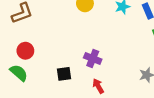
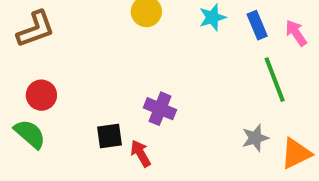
red arrow: (98, 86) -> (141, 153), moved

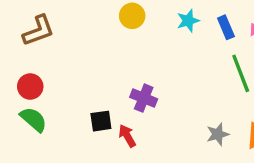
red circle: (41, 95) -> (30, 87), moved
gray star: (255, 138) -> (218, 134), moved

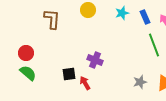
brown L-shape: (38, 31) -> (52, 19), moved, turned -65

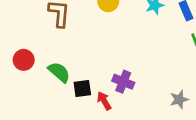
purple cross: (95, 60) -> (123, 82), moved
green semicircle: (28, 73) -> (59, 72), moved

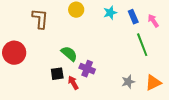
red circle: (24, 60) -> (14, 53), size x1.5
green semicircle: (59, 72) -> (69, 54), moved

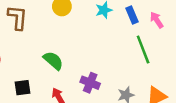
purple cross: (87, 69) -> (90, 83), moved
black square: (57, 74) -> (22, 88), moved

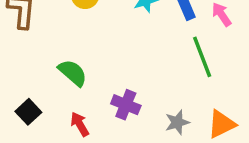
black square: (22, 88) -> (28, 112), turned -35

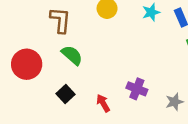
green semicircle: (73, 73) -> (72, 55), moved

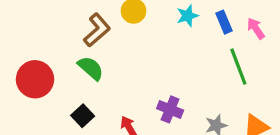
brown L-shape: (60, 20) -> (97, 30), moved, turned 44

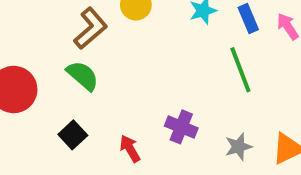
green line: (238, 67) -> (240, 70), moved

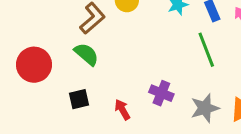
black square: (73, 135) -> (79, 99), turned 30
gray star: (238, 147) -> (205, 108), size x1.4

